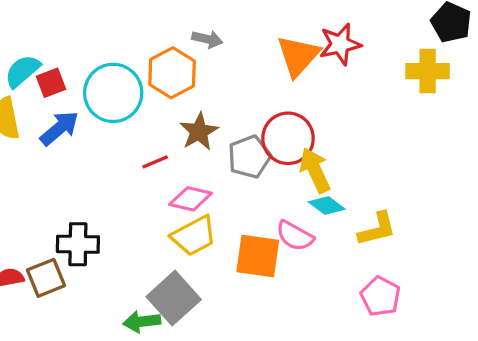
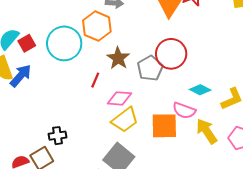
blue arrow: (59, 128) -> (21, 76), moved
red line: (155, 162) -> (95, 80), turned -35
yellow arrow: (315, 170) -> (207, 131), moved
black cross: (78, 244) -> (57, 136), size x0.7

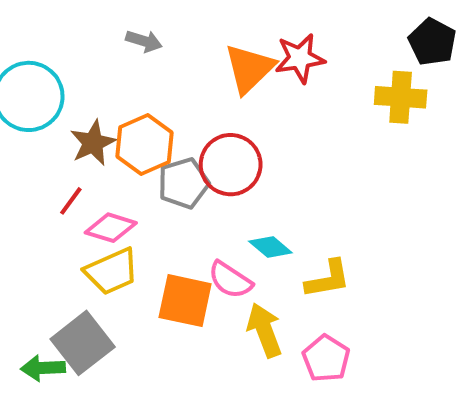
orange hexagon: (97, 26) -> (145, 145), moved
brown star: (118, 58) -> (93, 143), moved
red line: (95, 80) -> (71, 201), moved

